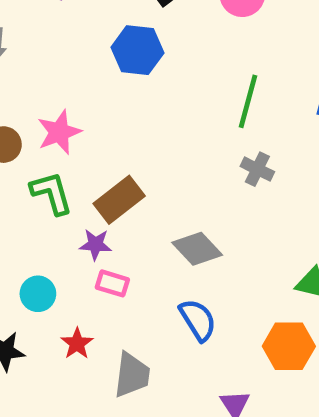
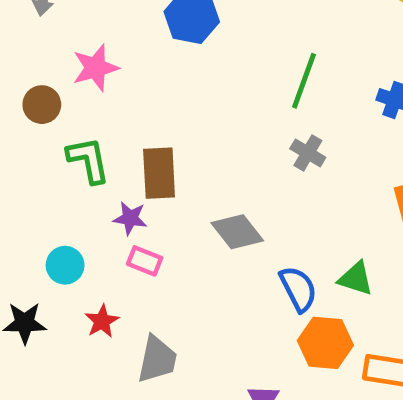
pink star: (59, 132) -> (95, 68), moved
brown rectangle: (119, 200) -> (159, 173), turned -60
blue semicircle: (198, 320) -> (298, 289), moved

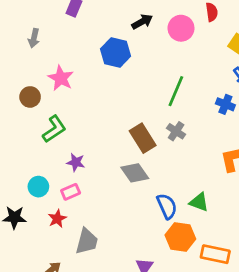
pink star: (95, 68) -> (61, 78), turned -30
green L-shape: (88, 160) -> (54, 129), turned 64
brown rectangle: (159, 173) -> (143, 138), moved, turned -32
pink rectangle: (145, 261) -> (71, 192), moved, turned -48

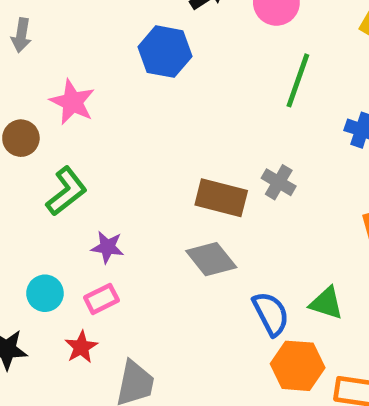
green line: (176, 91) -> (298, 80), moved
brown rectangle: (143, 138) -> (221, 198), turned -40

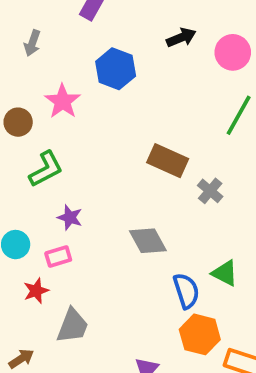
blue hexagon: (165, 52) -> (116, 69), moved
brown rectangle: (221, 198) -> (168, 161), moved
green triangle: (326, 303) -> (225, 273), moved

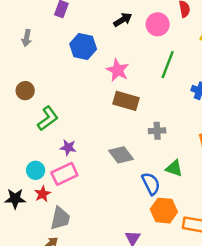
pink star: (63, 101) -> (118, 70), moved
gray cross: (210, 191) -> (157, 131), moved, turned -35
pink rectangle: (58, 257) -> (64, 174), size x1.5
red star: (36, 291) -> (42, 194), moved
gray trapezoid: (73, 326) -> (60, 218), moved

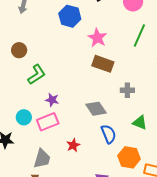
blue semicircle: (151, 184) -> (109, 134), moved
red star: (42, 194) -> (73, 145), moved

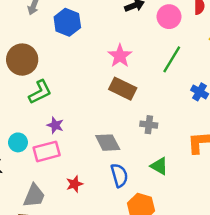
blue hexagon: (70, 16) -> (67, 22), moved
brown circle: (19, 50) -> (22, 60), size x1.6

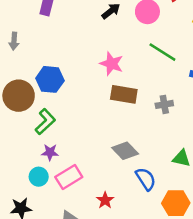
blue hexagon: (67, 22) -> (50, 79), moved
green line: (172, 59) -> (162, 52), turned -72
purple star: (55, 125) -> (50, 152), moved
gray cross: (149, 125) -> (164, 104), moved

